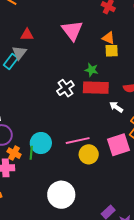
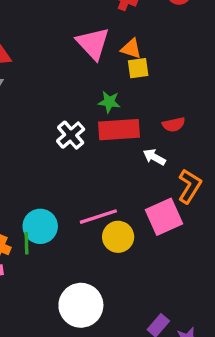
pink triangle: (72, 30) -> (93, 43), moved

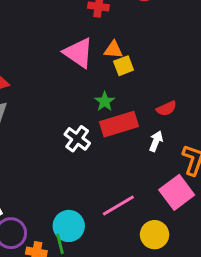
green star: (109, 102) -> (105, 101), turned -30
white arrow: (154, 157) -> (156, 141), turned 96
yellow circle: (118, 237) -> (155, 235), moved

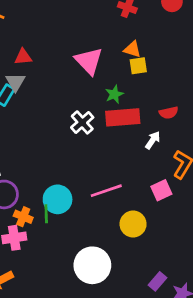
pink triangle: (78, 53) -> (89, 61), moved
pink square: (177, 192) -> (161, 190), size x0.7

